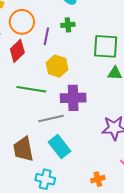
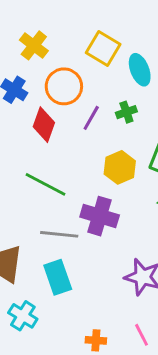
green cross: (68, 25) -> (126, 112), turned -32
red diamond: (17, 51) -> (44, 125), turned -45
yellow hexagon: (57, 66) -> (120, 167), moved

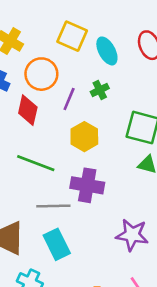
yellow hexagon: (120, 167) -> (84, 137), moved

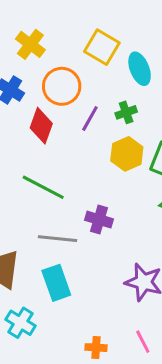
yellow hexagon: (84, 137) -> (127, 154), moved
purple cross: (87, 185) -> (99, 220), size x0.7

